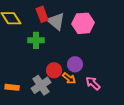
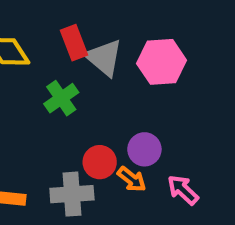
green cross: (36, 40) -> (61, 98), turned -35
gray cross: (41, 85) -> (72, 194), turned 30

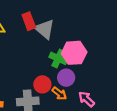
pink hexagon: (162, 62) -> (74, 53), moved
green cross: (61, 98) -> (58, 58), moved, turned -30

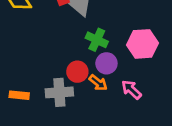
pink hexagon: (74, 53) -> (142, 44), moved

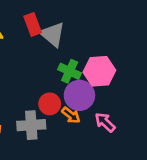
pink hexagon: (142, 44) -> (99, 71), moved
purple circle: (106, 63) -> (79, 95), size x1.4

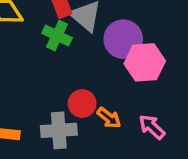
green cross: (70, 71) -> (57, 36), moved
purple circle: (79, 95) -> (123, 39), moved

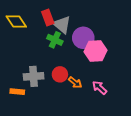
green cross: (57, 36) -> (55, 40), moved
gray cross: (59, 130) -> (34, 76), moved

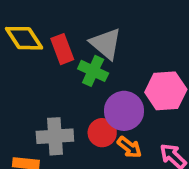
red rectangle: (48, 17) -> (62, 49), moved
purple circle: (83, 38) -> (124, 111), moved

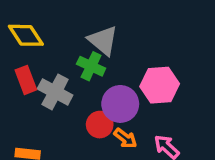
red rectangle: (62, 49) -> (26, 80), moved
gray cross: (55, 136) -> (55, 92), moved, turned 32

